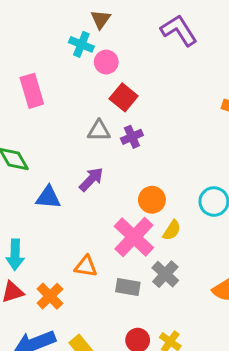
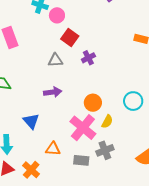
purple cross: (132, 137) -> (88, 58), moved
purple arrow: (91, 179) -> (53, 92), turned 42
blue triangle: (48, 197) -> (31, 121), moved, turned 48
gray cross: (165, 274) -> (105, 150), turned 30

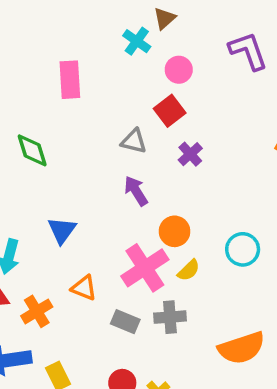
pink circle: (57, 15) -> (179, 70), moved
purple cross: (88, 58) -> (190, 154), turned -32
purple arrow: (53, 92) -> (136, 191), moved, turned -132

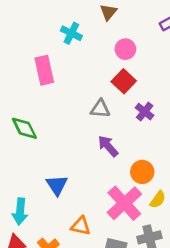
cyan cross: (137, 41) -> (71, 33), moved

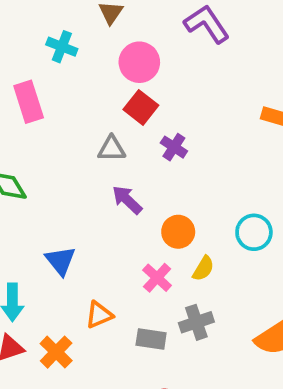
pink circle: (125, 49) -> (139, 62), size x1.4
pink cross: (124, 203) -> (157, 278), size x0.6
orange triangle: (81, 226) -> (99, 315), turned -30

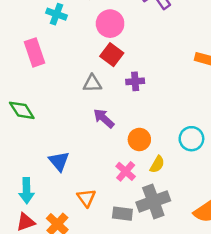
purple cross: (174, 147) -> (135, 81), turned -36
orange triangle: (99, 315) -> (86, 198), turned -42
gray cross: (196, 322) -> (153, 201), size x1.4

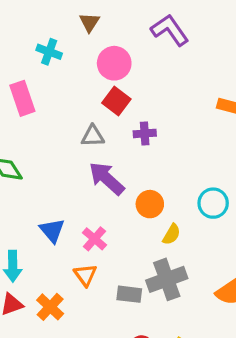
purple arrow: (104, 118) -> (107, 178), size x1.4
pink cross: (126, 171) -> (94, 239), moved

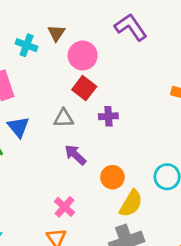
brown triangle: (89, 22) -> (56, 33), moved
purple arrow: (107, 178) -> (75, 155), size x0.7
blue triangle: (52, 231) -> (18, 127), moved
yellow semicircle: (172, 234) -> (131, 203), size x1.5

